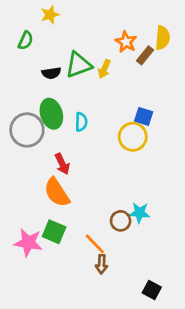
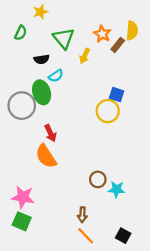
green triangle: (78, 65) -> (64, 38), moved, turned -50
cyan semicircle: (81, 122) -> (56, 76), moved, turned 56
cyan star: (140, 213) -> (117, 189), moved
green square: (54, 232) -> (22, 221), moved
orange line: (95, 244) -> (86, 236), moved

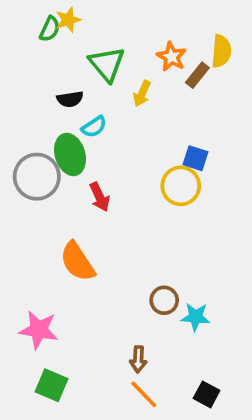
green semicircle: (21, 33) -> (50, 29), moved
red arrow: (50, 133) -> (100, 197), moved
green square: (22, 221) -> (52, 385), moved

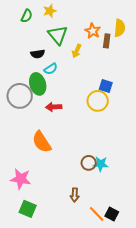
yellow star: (68, 20) -> (50, 11), moved
brown rectangle: (197, 75) -> (107, 41), turned -32
red arrow: (100, 197) -> (54, 107), turned 112
cyan star: (196, 317) -> (101, 164), moved
orange line: (144, 394) -> (97, 214), moved

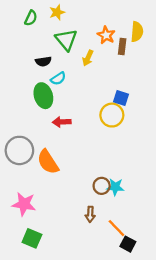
gray circle: (20, 96) -> (19, 150), moved
brown arrow: (75, 195) -> (90, 214), moved
orange line: (97, 214) -> (116, 228), moved

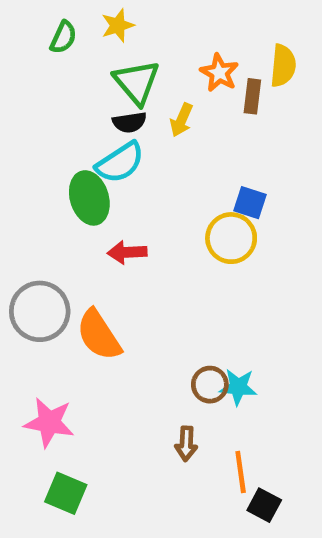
black semicircle: (43, 61) -> (130, 122), moved
cyan semicircle: (58, 79) -> (120, 162), size x1.5
orange line: (116, 228) -> (241, 472), turned 36

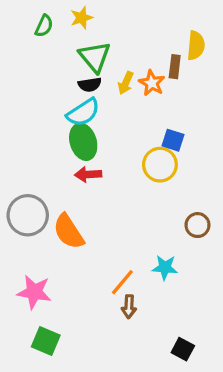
orange star: (219, 73) -> (152, 83), moved
green ellipse: (89, 198) -> (83, 142), moved
brown circle: (210, 385) -> (197, 225), moved
orange line: (241, 472) -> (122, 282), moved, turned 48

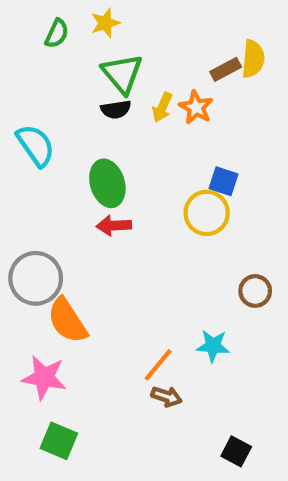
brown rectangle: (175, 67) -> (226, 69), moved, turned 55
cyan semicircle: (83, 112) -> (36, 145), moved, turned -92
orange semicircle: (69, 232) -> (67, 321), moved
brown arrow: (129, 307) -> (167, 397), turned -75

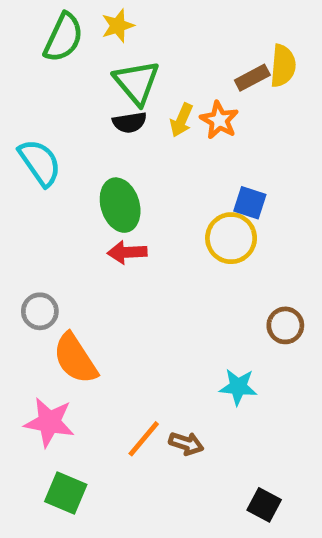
green semicircle: (57, 33) -> (63, 37), size x1.5
gray circle: (36, 278) -> (40, 311), size x0.6
orange line: (158, 365) -> (144, 439), moved

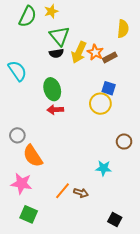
brown rectangle: (252, 78) -> (110, 57), moved
yellow arrow: (181, 120) -> (79, 52), size x1.5

